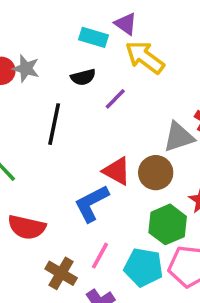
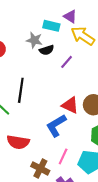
gray star: (26, 68) -> (34, 40), moved
black line: (54, 124) -> (21, 90), moved

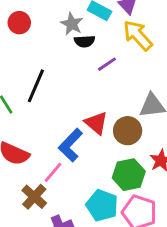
blue L-shape: (56, 125) -> (70, 145), turned -30
pink line: (63, 156) -> (53, 172), moved

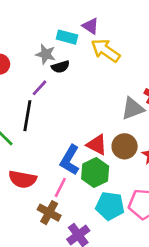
purple line: (107, 64) -> (40, 88), moved
red triangle: (96, 123) -> (97, 145), moved
brown circle: (128, 131) -> (125, 146), moved
green hexagon: (129, 175) -> (95, 172), moved

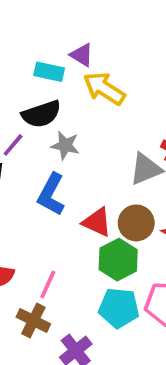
gray star: (46, 54) -> (65, 145), moved
black semicircle: (60, 67) -> (41, 114), size x1.5
blue L-shape: (70, 160) -> (51, 194), moved
green hexagon: (95, 172) -> (118, 260), moved

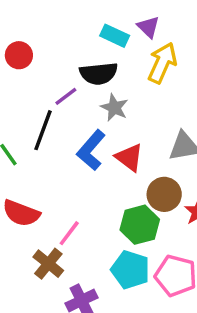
yellow arrow: (104, 89) -> (162, 63), turned 69
red triangle: (97, 222) -> (129, 157), moved

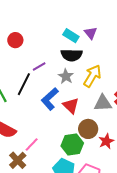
yellow arrow: (162, 63) -> (92, 76), moved
black semicircle: (99, 73) -> (72, 55), moved

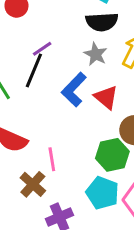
purple line: (39, 67) -> (42, 49), moved
pink line: (32, 144) -> (52, 159), turned -49

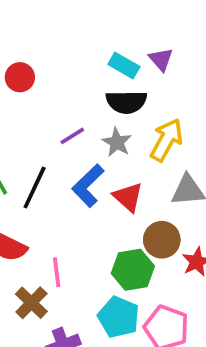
purple line: (42, 49) -> (72, 136), moved
black line: (34, 70) -> (35, 187), moved

